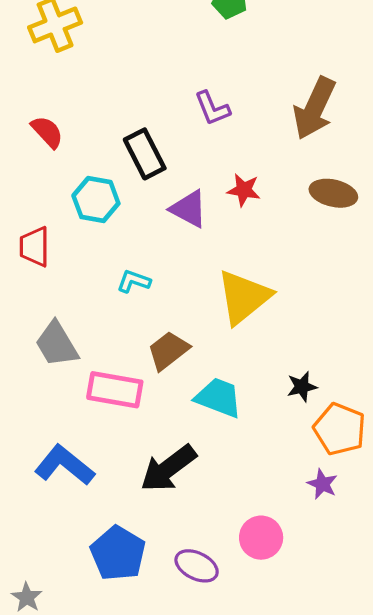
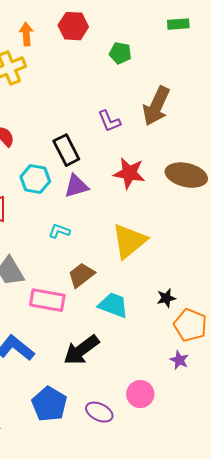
brown arrow: (315, 108) -> (156, 106), moved
red star: (244, 190) -> (129, 173), size x1.5
brown ellipse: (333, 193) -> (186, 175), size x1.4
purple triangle: (189, 209) -> (76, 186), moved, turned -44

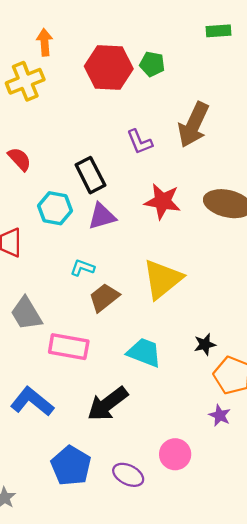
red hexagon: (73, 26) -> (109, 68), moved, size x1.4
brown trapezoid: (81, 275) -> (104, 297), moved

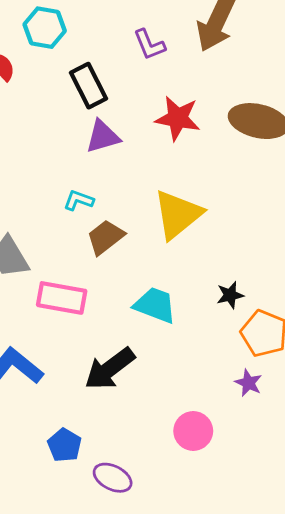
cyan hexagon: (55, 208) -> (45, 28), moved
blue pentagon: (71, 466) -> (64, 445), size x0.7
purple ellipse: (128, 475) -> (113, 478), moved

